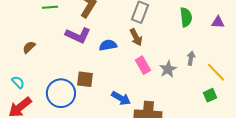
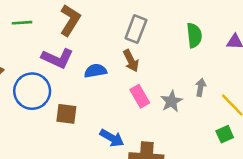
blue circle: (61, 93) -> (32, 91), moved

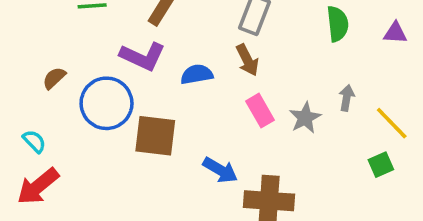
brown square: (66, 114) -> (155, 136), size x1.4

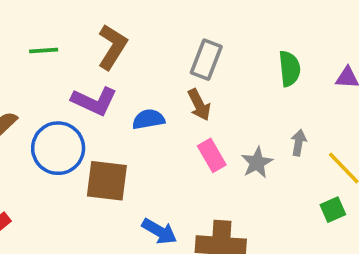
blue arrow: (220, 170) -> (159, 231), moved

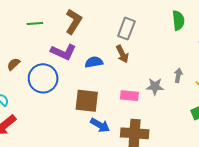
green semicircle: (289, 69) -> (178, 20), moved
pink rectangle: (212, 155) -> (129, 96), moved, turned -54
gray star: (257, 163) -> (155, 87), turned 30
brown square: (107, 181) -> (87, 101), moved

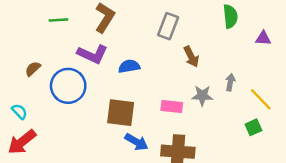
brown arrow: (122, 54) -> (191, 57), moved

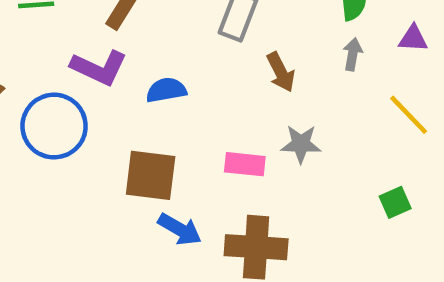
gray arrow: (230, 82) -> (353, 54), moved
yellow line: (261, 99) -> (409, 115), moved

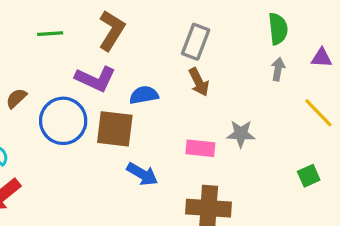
brown arrow: (281, 72) -> (199, 82), moved
brown square: (151, 175) -> (115, 129), moved
blue arrow: (180, 229) -> (142, 174), moved

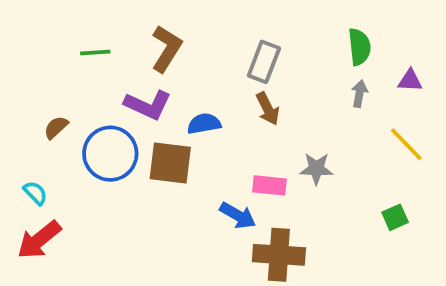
blue arrow: (142, 174) -> (238, 215), moved

